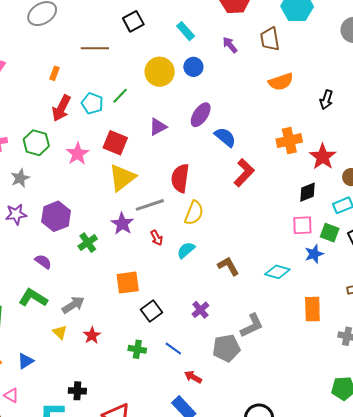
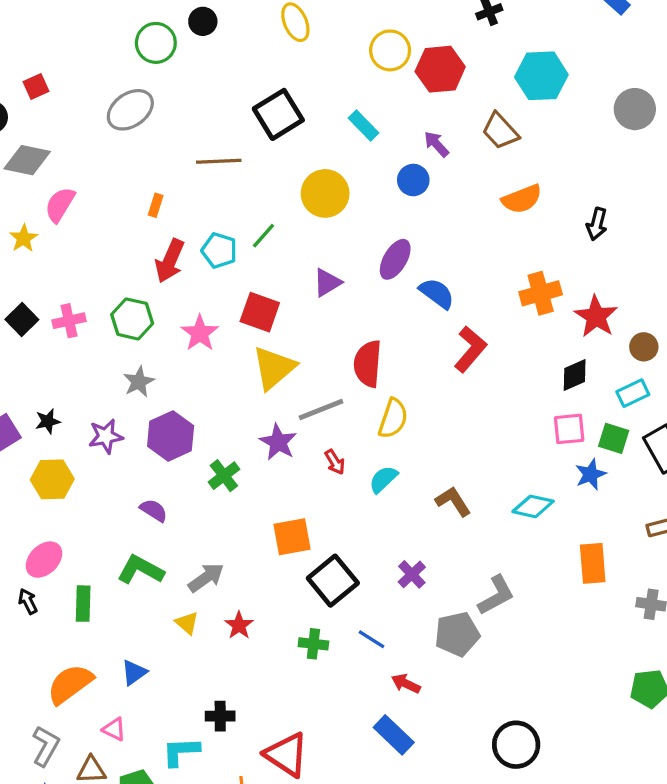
black square: (133, 21) -> (278, 114), size x1.4
brown trapezoid: (270, 39) -> (500, 131), turned -30
blue circle: (193, 67) -> (413, 180), moved
gray star: (20, 178) -> (139, 382), moved
black square: (151, 311) -> (333, 581), size x1.4

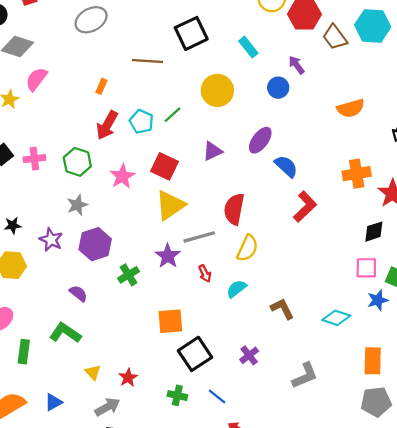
brown trapezoid: (500, 131) -> (335, 37), moved
purple star: (106, 436) -> (51, 240), turned 30
gray arrow: (206, 578) -> (107, 407), moved
gray pentagon: (457, 634) -> (376, 402), moved

